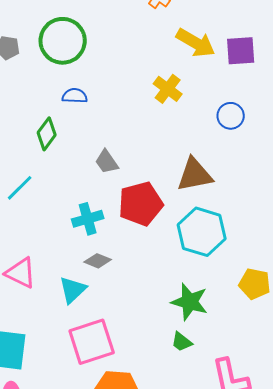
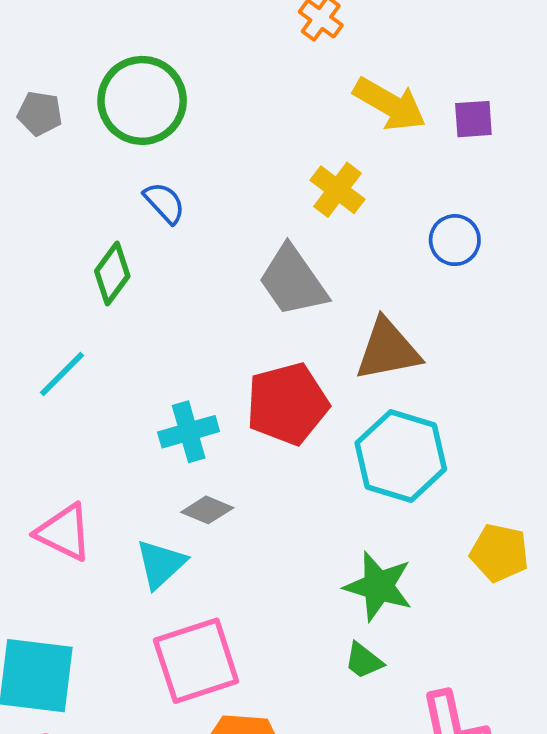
purple square: (241, 51) -> (473, 119), size x0.7
blue semicircle: (75, 96) -> (164, 203), turned 45
gray trapezoid: (107, 162) -> (293, 281), moved, size x1.6

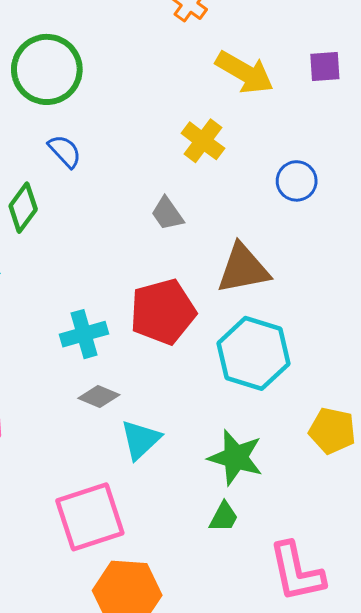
purple square: (473, 119) -> (325, 66), moved
gray trapezoid: (293, 281) -> (167, 214), size x0.6
cyan triangle: (161, 564) -> (140, 440), moved
green trapezoid: (364, 661) -> (224, 517), turned -100

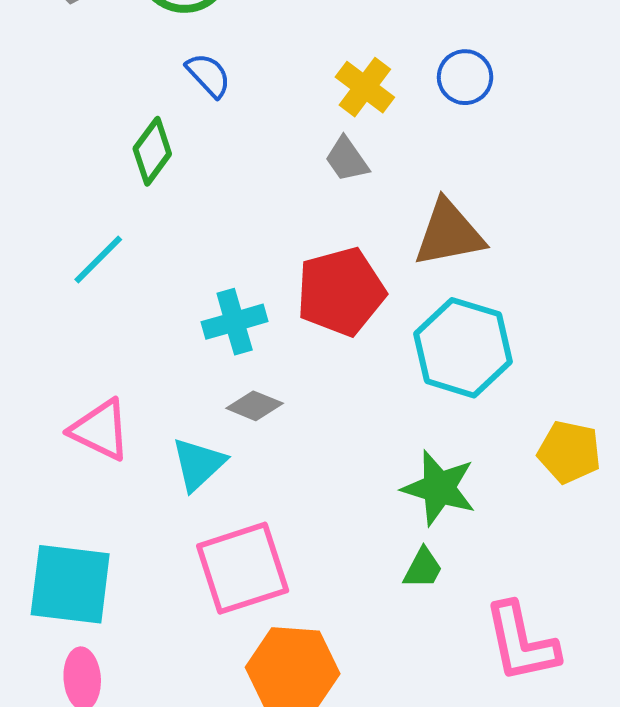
yellow cross: (203, 141) -> (365, 87), moved
blue circle: (297, 181) -> (465, 77), moved
cyan triangle: (140, 440) -> (198, 464), moved

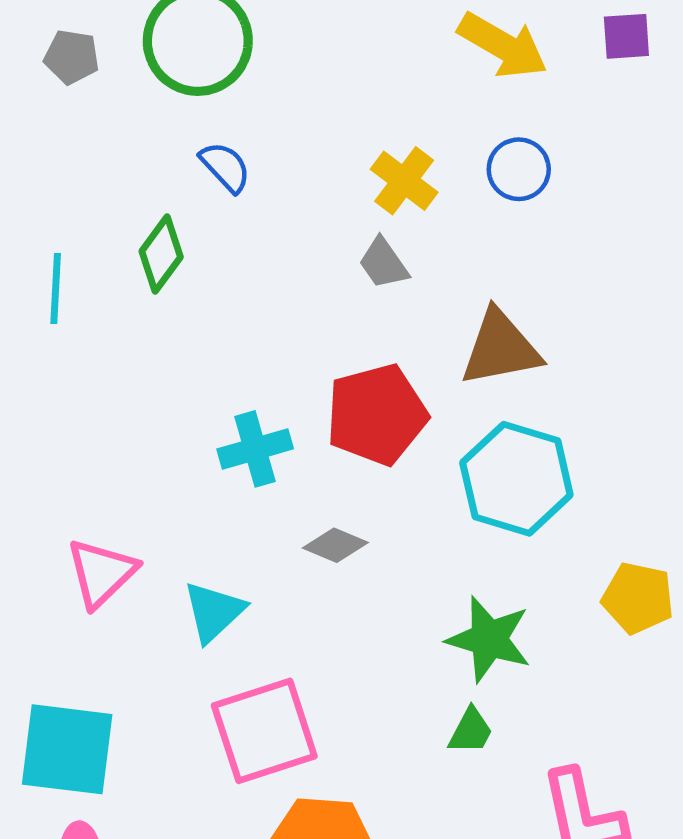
cyan line: (98, 260) -> (56, 288), moved, turned -42
gray diamond: (255, 406) -> (335, 545), moved
pink triangle: (100, 430) -> (101, 573), turned 50

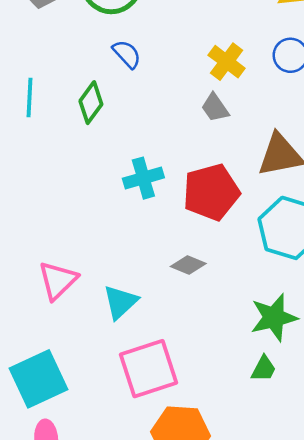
cyan line: (56, 288) -> (30, 97), moved
cyan cross: (255, 449) -> (143, 178), moved
green star: (489, 639) -> (274, 317), turned -30
cyan square: (67, 749) -> (38, 379), turned -32

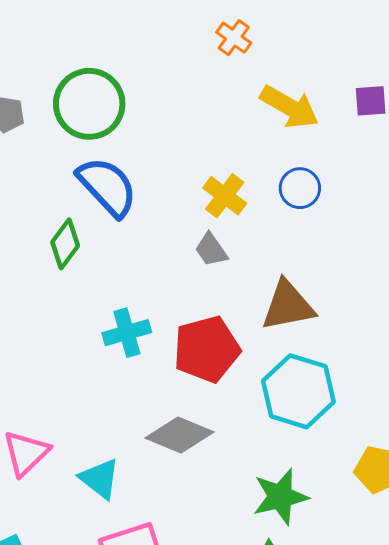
blue semicircle: (127, 54) -> (107, 187), size x1.8
gray diamond: (188, 265) -> (180, 435), size x1.6
cyan triangle: (120, 302) -> (100, 479), turned -39

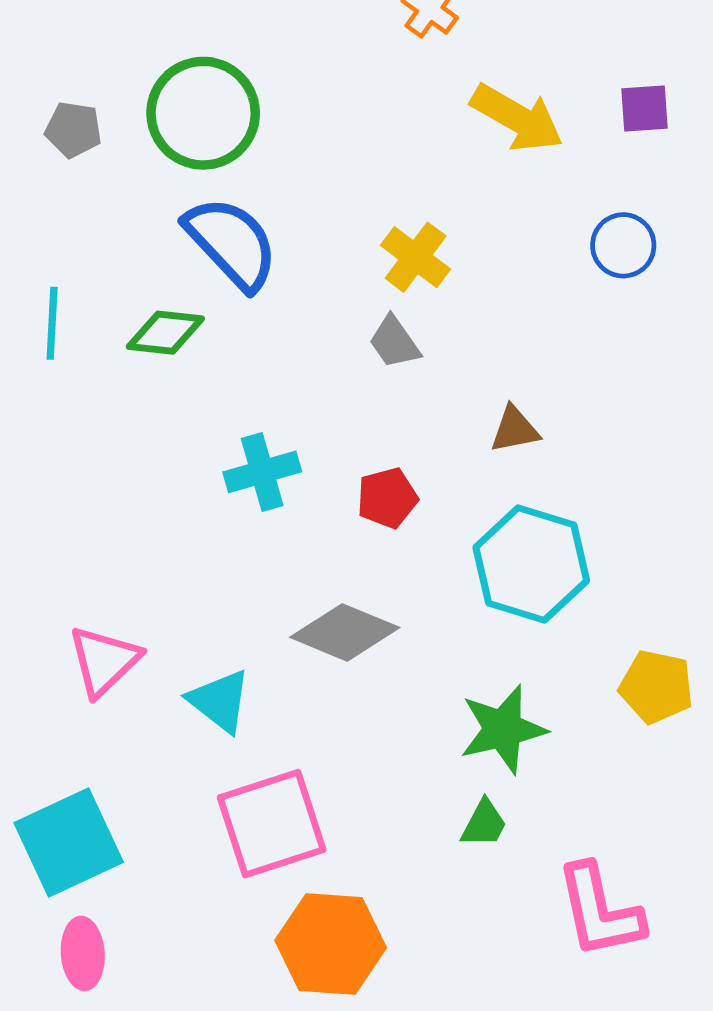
blue circle: (300, 188) -> (623, 245), moved
green diamond: (65, 244) -> (165, 333), turned 60
brown triangle: (288, 306) -> (515, 429), size x0.6
red pentagon: (207, 349) -> (387, 498), size x0.6

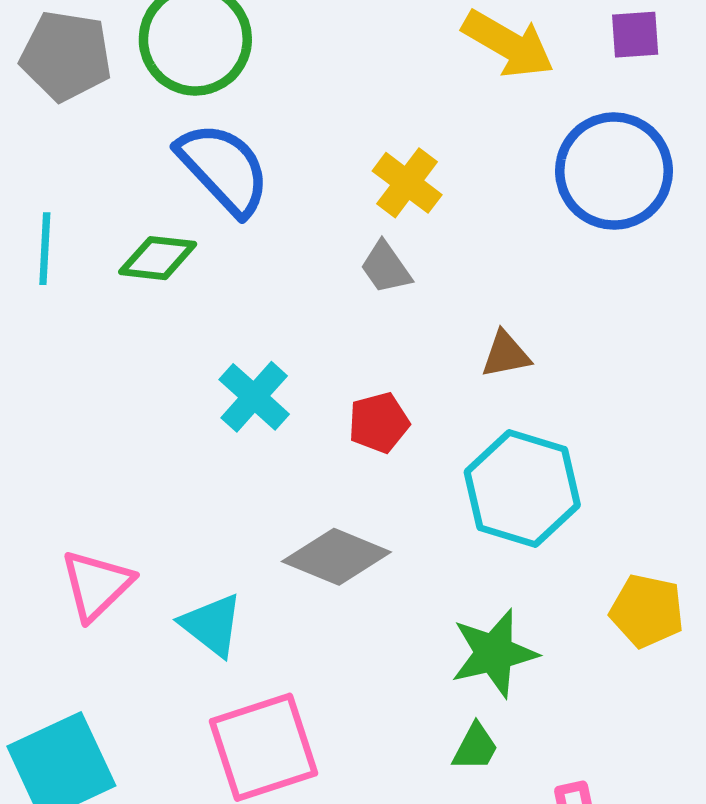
gray pentagon: (73, 130) -> (66, 56), size x1.6
blue circle: (623, 245) -> (614, 171), size x1.8
cyan cross: (262, 472) -> (254, 397), turned -32

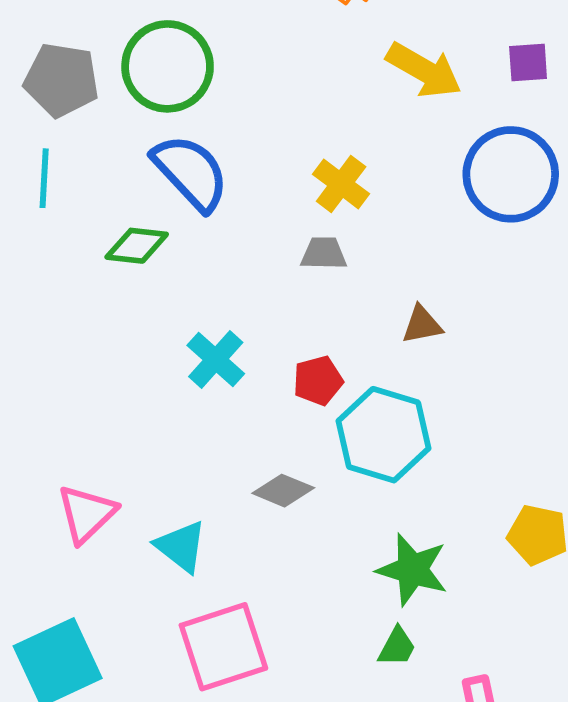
cyan line: (45, 249) -> (44, 178), moved
gray trapezoid: (386, 267) -> (324, 253), turned 126
cyan hexagon: (522, 489) -> (383, 435), moved
gray diamond: (336, 557) -> (283, 491), size x0.7
green star: (494, 653) -> (412, 570), turned 30

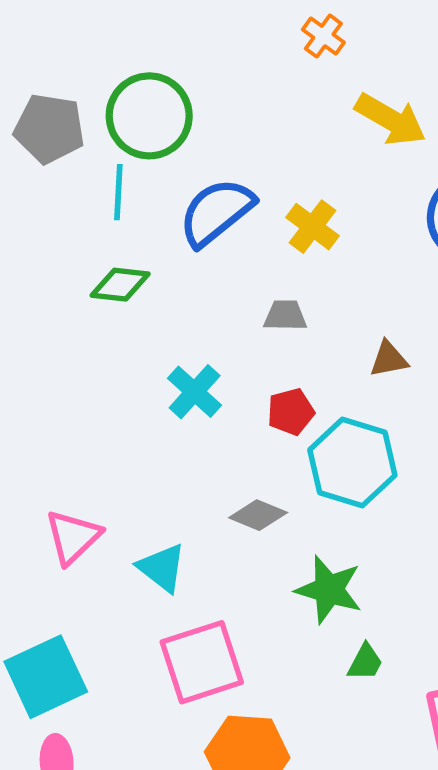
blue semicircle: (191, 172) -> (216, 212), moved, turned -86
cyan line: (44, 178) -> (118, 192), moved
gray trapezoid: (324, 253) -> (285, 316), moved
green star: (412, 570) -> (329, 590), moved

